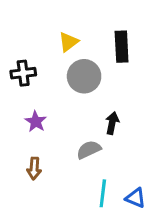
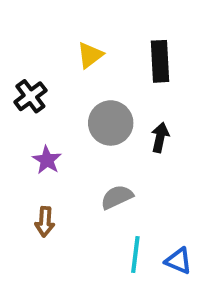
black cross: (23, 73) -> (30, 96), turned -30
gray circle: (84, 76) -> (111, 123), moved
black arrow: (112, 123) -> (160, 137), moved

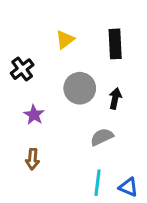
gray semicircle: (117, 197) -> (102, 137), moved

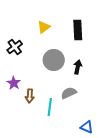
purple star: (34, 115) -> (14, 83), moved
brown arrow: (32, 159) -> (30, 96), moved
cyan line: (97, 183) -> (50, 107), moved

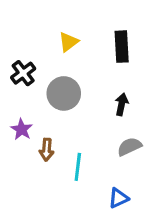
gray circle: (54, 60) -> (64, 93), moved
gray semicircle: (69, 93) -> (129, 147), moved
blue triangle: (87, 127) -> (118, 198), moved, turned -48

